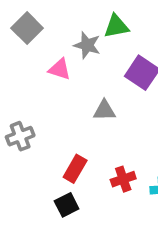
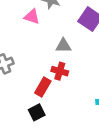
red cross: (123, 179) -> (60, 71), moved, turned 35

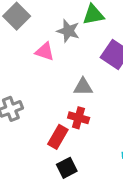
black square: (37, 112) -> (67, 168), moved

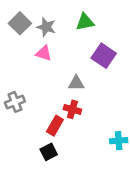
gray star: (68, 31) -> (46, 27), moved
black square: (67, 168) -> (49, 152), moved

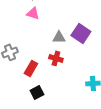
purple square: (104, 56) -> (81, 33), moved
red rectangle: (55, 126) -> (31, 68), moved

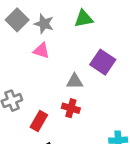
purple square: (81, 33) -> (103, 62), moved

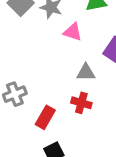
pink triangle: (41, 51) -> (73, 32), moved

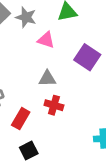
gray triangle: (86, 72) -> (47, 79), moved

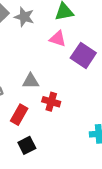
pink triangle: (46, 40) -> (58, 39), moved
gray triangle: (47, 79) -> (31, 81), moved

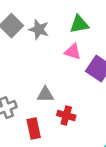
red rectangle: (19, 115) -> (34, 128), turned -42

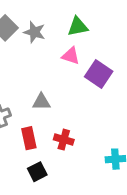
red cross: (66, 115) -> (64, 140), moved

